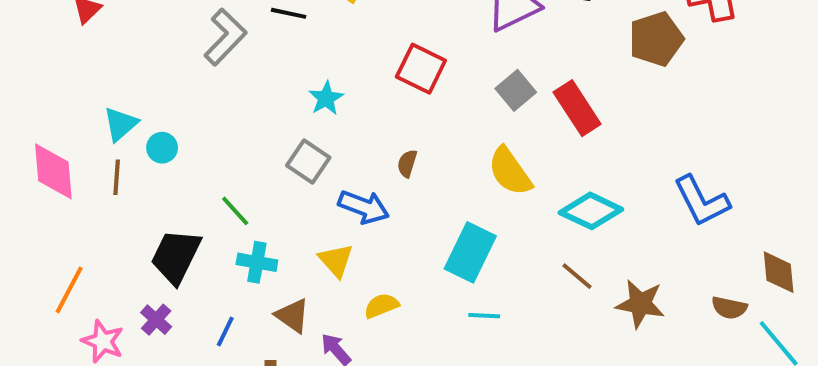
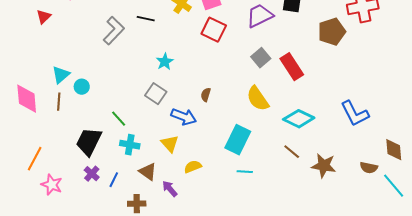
red square: (421, 69) -> (214, 30), moved
purple cross: (156, 320) -> (92, 174), moved

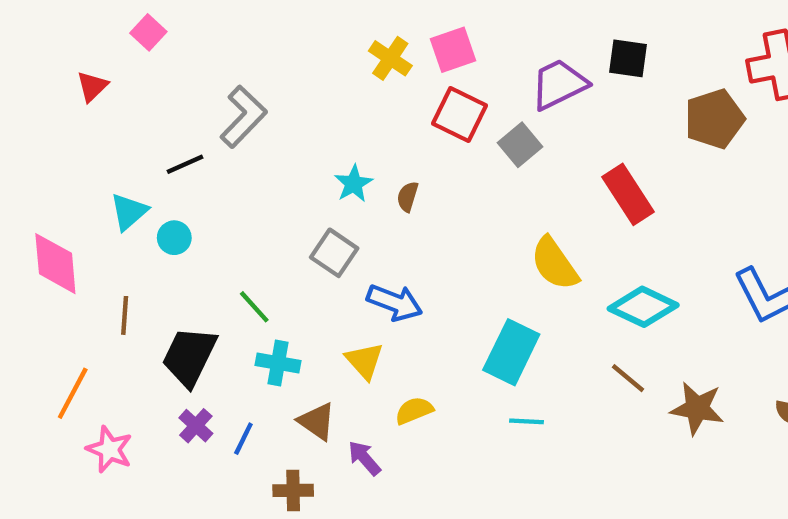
black line: (146, 19) -> (185, 164), moved, turned -36
gray square: (261, 58) -> (520, 145), moved
brown semicircle: (206, 95) -> (408, 197), moved
brown line: (59, 102) -> (125, 315), moved

